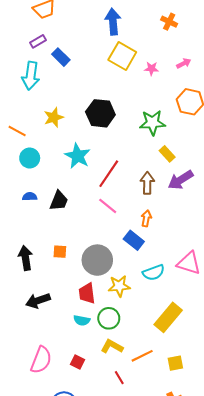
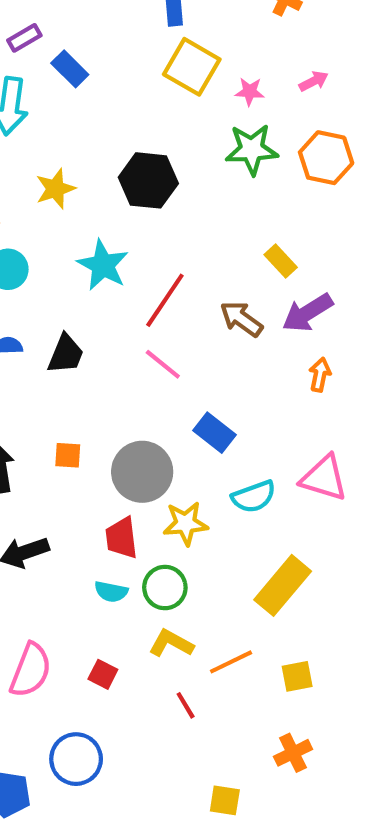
green star: (152, 123) -> (252, 149), moved
brown arrow: (147, 183) -> (241, 319), turned -55
orange arrow: (146, 218) -> (320, 375), moved

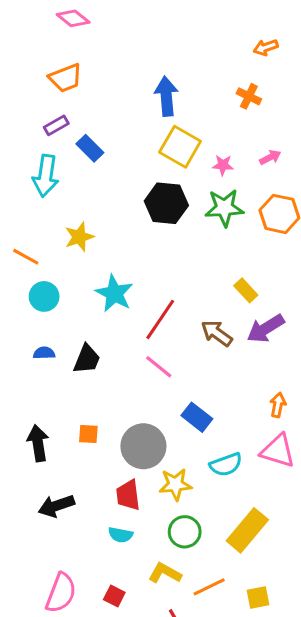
black hexagon: (148, 180) -> (166, 203), moved
orange arrow: (320, 375) -> (278, 405), moved
green circle: (165, 588) -> (185, 532), moved

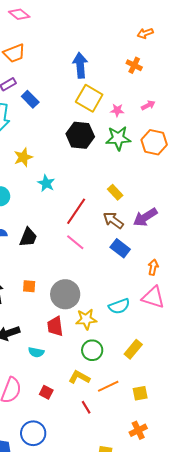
yellow rectangle: (246, 290) -> (115, 192), moved
cyan star: (114, 293) -> (46, 183), moved, size x0.7
blue rectangle: (197, 417) -> (120, 248), moved
yellow rectangle: (247, 530) -> (133, 349), size x0.7
cyan semicircle: (120, 535) -> (36, 352), moved

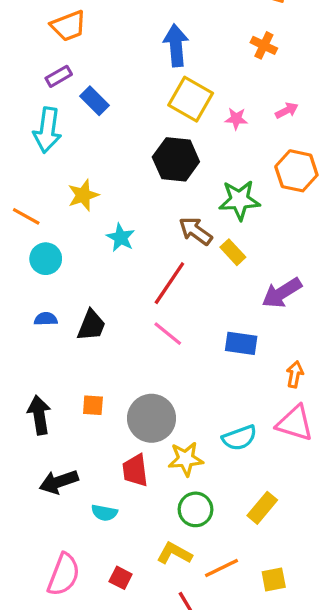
green star: (118, 138) -> (239, 200), moved
brown arrow: (113, 220) -> (195, 231), moved
blue rectangle: (120, 248) -> (241, 343), turned -30

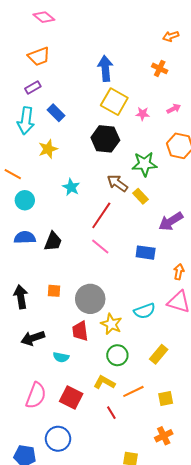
blue rectangle: (95, 101) -> (56, 113), moved
yellow star: (83, 195) -> (48, 149), moved
blue semicircle: (46, 319) -> (25, 237), size x1.5
yellow star: (186, 459) -> (111, 324), turned 30
red square: (121, 578) -> (71, 397), size x1.6

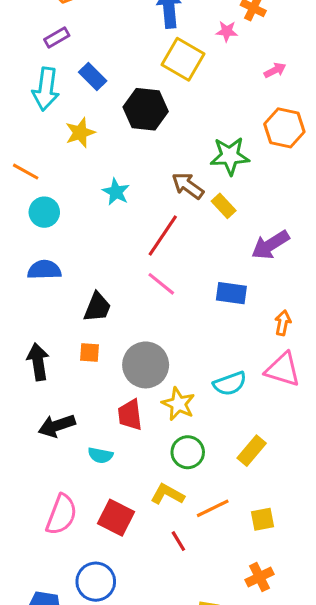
pink star: (143, 114) -> (227, 31), moved
black hexagon: (105, 139) -> (146, 109), moved
black trapezoid: (53, 242) -> (97, 307), moved

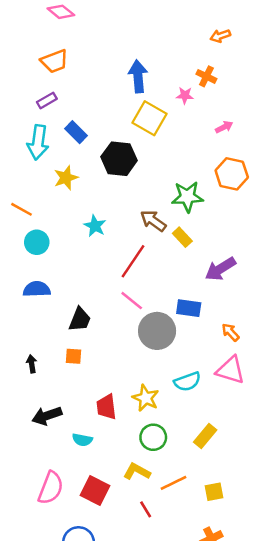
orange arrow: (283, 323) -> (230, 332), turned -54
black arrow: (38, 362) -> (32, 364), size x0.6
gray circle: (146, 365) -> (157, 331), moved

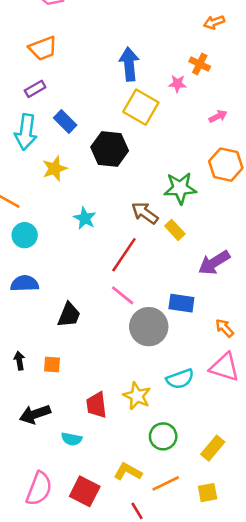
orange square: (73, 356) -> (52, 365), moved
yellow rectangle: (205, 436) -> (213, 448), moved
green circle: (153, 437) -> (163, 436), moved

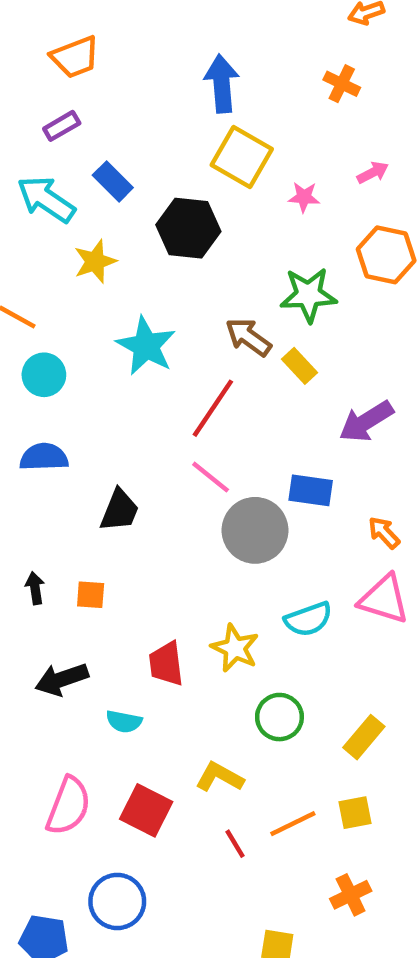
pink star: (177, 84) -> (304, 197), moved
cyan arrow: (26, 132) -> (46, 199), turned 116
cyan star: (85, 218) -> (146, 346), size x1.5
orange line: (166, 483) -> (293, 824), moved

